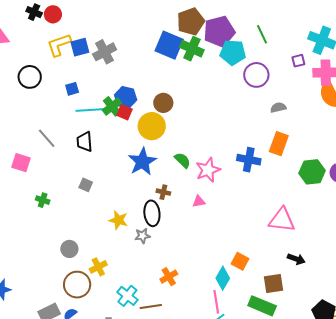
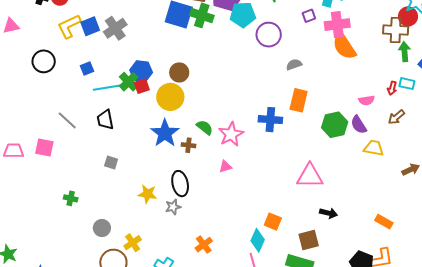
red square: (125, 112) -> (142, 86), turned -35
brown cross: (163, 192) -> (188, 145), moved
green cross: (43, 200) -> (71, 198), moved

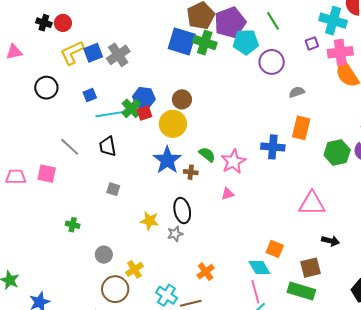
cyan diamond: (258, 240) -> (259, 268), turned -55

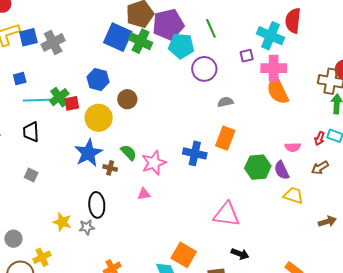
blue hexagon: (144, 98) -> (98, 80), moved
brown circle: (182, 99) -> (127, 99), moved
yellow star: (150, 221) -> (62, 222), moved
orange square: (275, 249) -> (184, 255), size x1.4

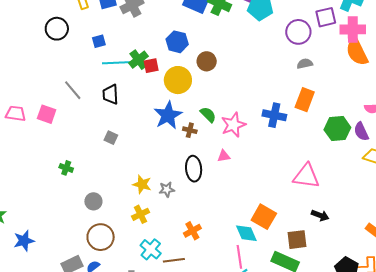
purple square: (247, 56) -> (326, 17), size x1.5
purple circle: (204, 69) -> (298, 32), moved
black ellipse: (97, 205) -> (194, 169), moved
yellow cross: (42, 257) -> (141, 214), moved

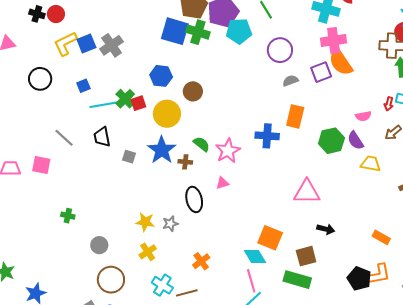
purple square: (326, 17) -> (321, 72), moved
gray square: (111, 138) -> (129, 157), moved

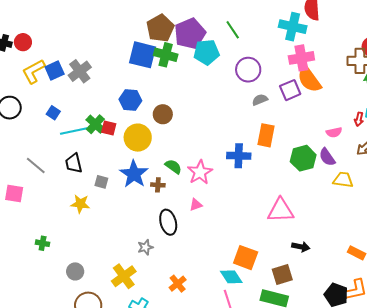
blue square: (83, 86) -> (53, 113), turned -32
red square: (138, 103) -> (109, 128), turned 35
yellow star: (145, 222) -> (80, 204), moved
yellow cross: (148, 252) -> (124, 276), size x1.4

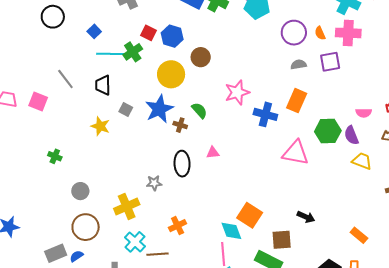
orange semicircle: (309, 79) -> (320, 33), moved, size x0.5
red square: (109, 128) -> (148, 33), moved
pink star: (200, 172) -> (237, 92), moved
pink triangle: (281, 210) -> (296, 153), moved

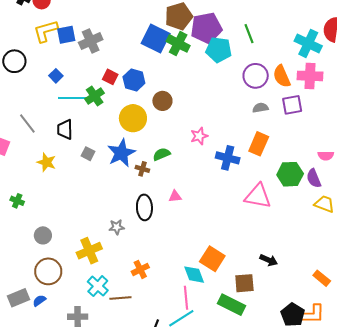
orange semicircle: (320, 33) -> (282, 76), size x1.6
pink star: (237, 92) -> (199, 136), size x0.7
green semicircle: (199, 110) -> (162, 154), turned -72
yellow star: (100, 126) -> (46, 162), moved

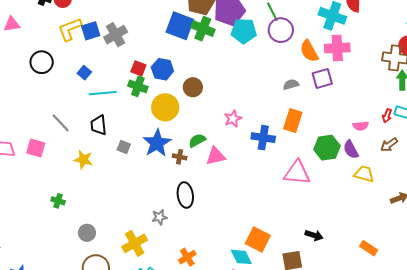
purple circle: (256, 76) -> (281, 30), moved
green cross: (95, 96) -> (138, 86), moved, turned -30
pink triangle: (175, 196) -> (216, 156), moved, size x1.5

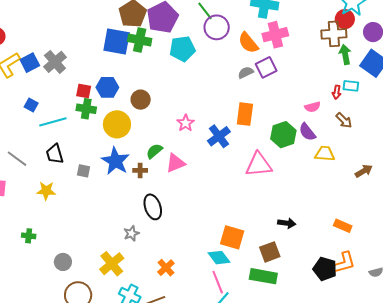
cyan pentagon: (244, 31) -> (182, 49), moved
gray semicircle: (291, 84) -> (246, 73), moved
blue cross: (263, 138) -> (219, 136), turned -35
brown arrow: (389, 145) -> (344, 120), turned -90

